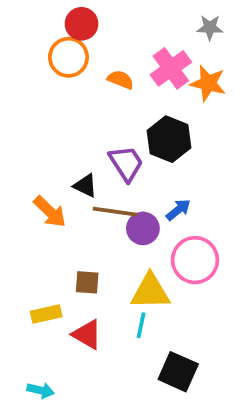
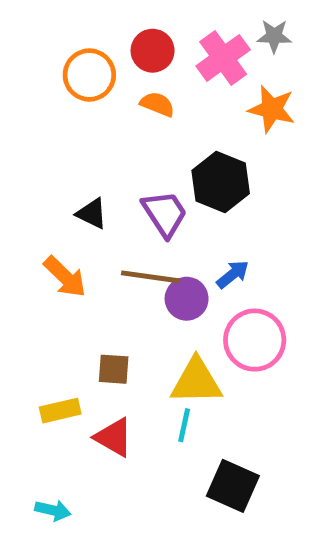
red circle: (82, 24) -> (153, 51), moved
pink cross: (171, 68) -> (223, 58), moved
black triangle: (85, 186) -> (92, 214), moved

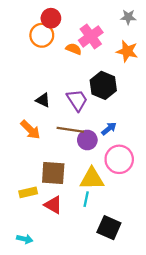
red circle: (153, 51) -> (51, 18), moved
pink cross: (223, 58) -> (91, 36), moved
brown square: (114, 369) -> (53, 173), size x1.6

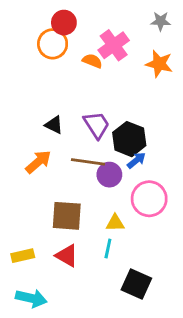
black hexagon: (103, 85) -> (129, 139), moved
orange arrow: (30, 130) -> (38, 162), turned -85
yellow triangle: (92, 179) -> (115, 223), size x0.6
yellow rectangle: (28, 192) -> (23, 256), moved
cyan arrow: (25, 239) -> (31, 298), size x1.5

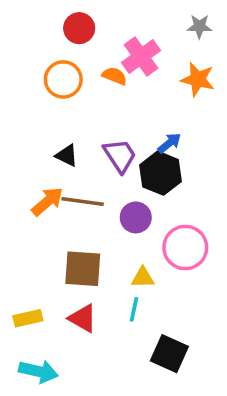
orange circle: (53, 44) -> (63, 79), moved
blue arrow: (136, 160) -> (169, 143), moved
brown line: (88, 162) -> (83, 202), moved

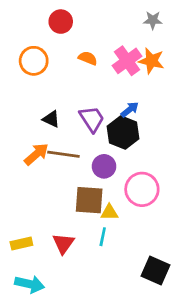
pink cross: (141, 56) -> (127, 61), moved
orange circle: (63, 79) -> (34, 61), moved
brown square: (83, 269) -> (89, 200), moved
red triangle: (83, 318) -> (63, 243), turned 35
black square: (169, 354) -> (155, 271), moved

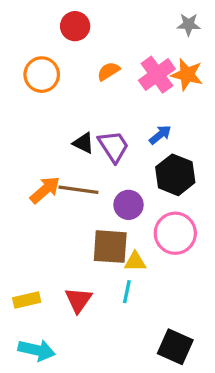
orange semicircle: (88, 58) -> (108, 71), turned -54
black triangle: (51, 119) -> (83, 143), moved
black hexagon: (123, 133) -> (175, 175), moved
black square: (155, 271) -> (175, 347), moved

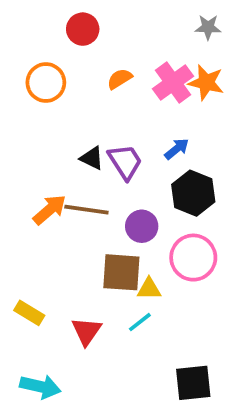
cyan line: (127, 292) -> (140, 322), turned 40
yellow rectangle: (27, 300) -> (29, 313), moved, turned 44
black square: (175, 347) -> (193, 383), turned -30

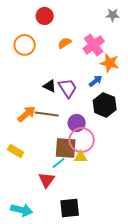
orange star: (206, 82) -> (110, 63), moved
pink circle: (193, 258) -> (82, 140), moved
yellow rectangle: (29, 313) -> (16, 151), moved
cyan line: (140, 322) -> (59, 163), moved
black square: (193, 383) -> (70, 208), moved

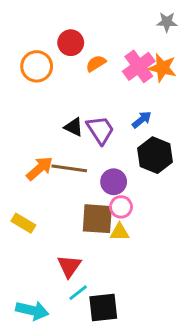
red circle: (45, 16) -> (71, 43), moved
orange star: (110, 63) -> (162, 68), moved
pink circle: (82, 140) -> (121, 207), size x0.6
cyan line: (59, 163) -> (78, 293), moved

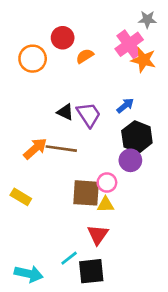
pink cross: (139, 66) -> (129, 44), moved
purple circle: (114, 182) -> (130, 160), moved
red triangle: (69, 266) -> (98, 235), moved

